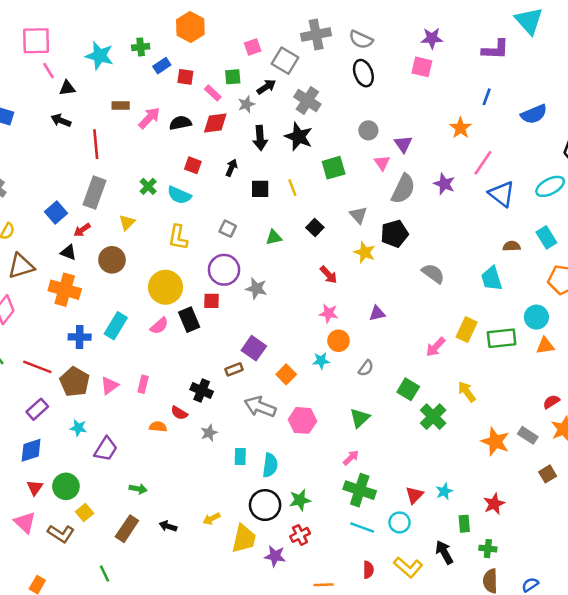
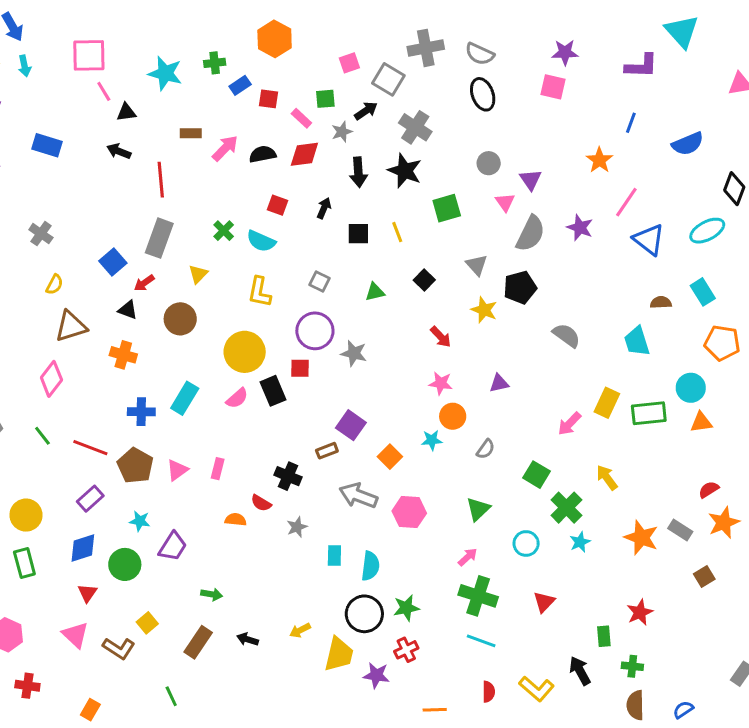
orange cross: (65, 290) -> (123, 355), size x0.7
green circle: (66, 486) -> (125, 564), moved
cyan star: (444, 491) -> (580, 542), moved
cyan circle: (399, 522) -> (526, 543), moved

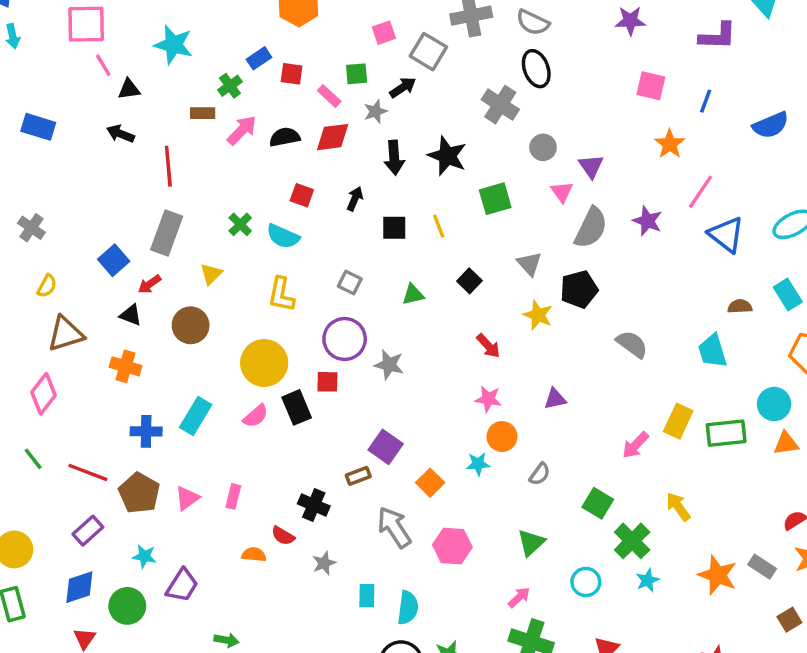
green cross: (215, 63) -> (230, 86), moved, turned -30
pink square: (553, 87) -> (651, 86), moved
gray cross: (415, 127) -> (500, 105), moved
gray arrow: (358, 496) -> (394, 527), turned 36

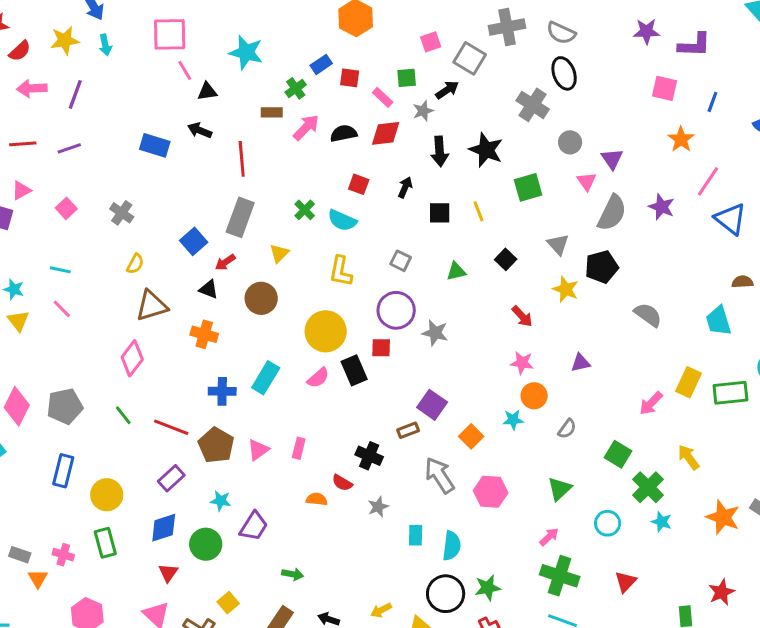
purple L-shape: (718, 36) -> (694, 45), moved
blue rectangle: (38, 127) -> (155, 145), moved
cyan star: (647, 580) -> (662, 522), turned -30

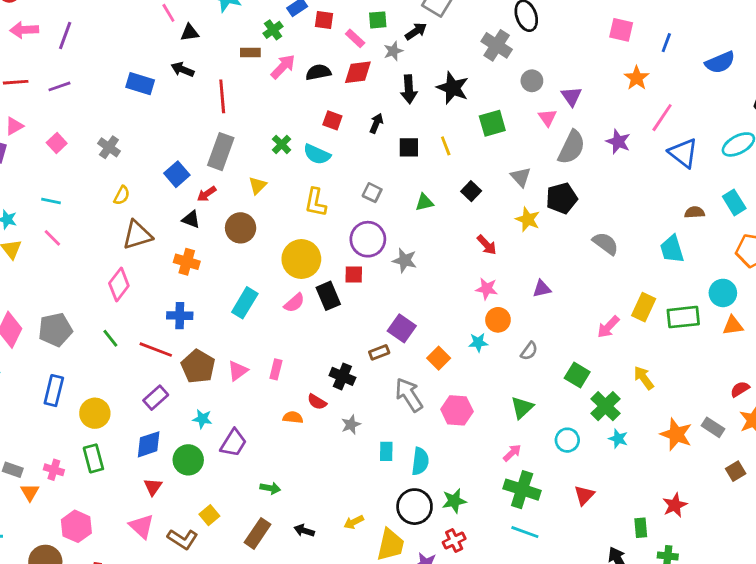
blue cross: (222, 391) -> (180, 316), moved

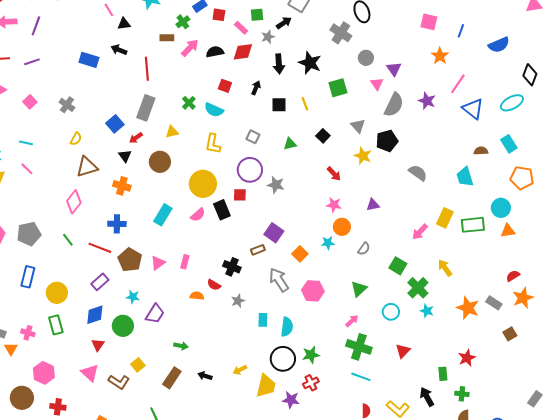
yellow triangle: (258, 185) -> (172, 132), turned 32
black triangle: (191, 219) -> (125, 156), turned 32

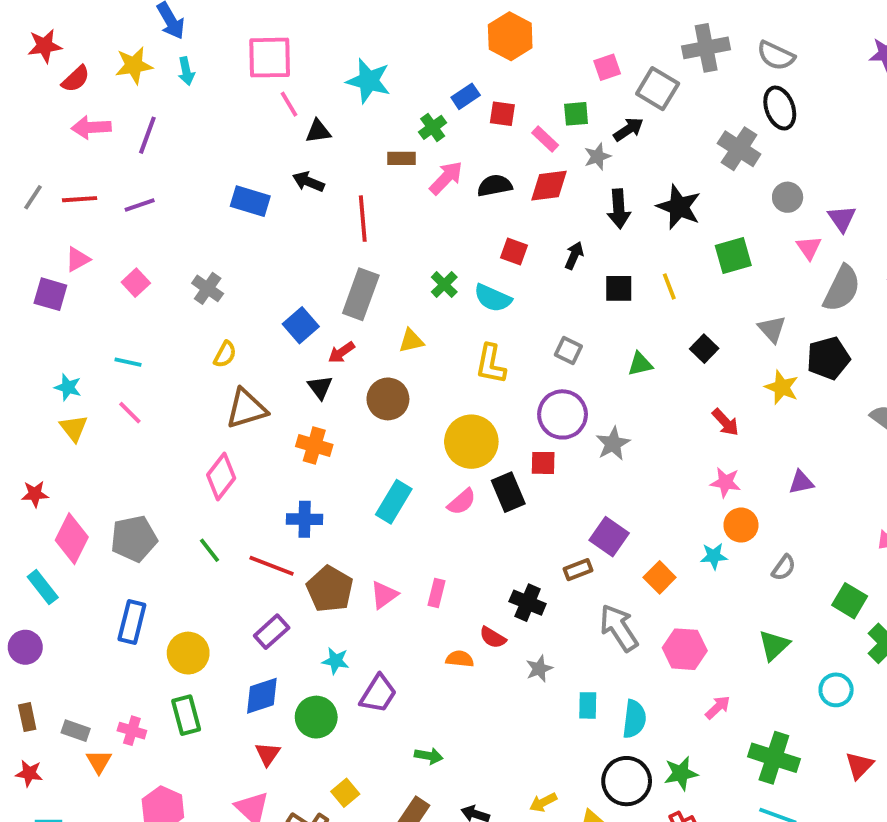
gray star: (276, 185) -> (613, 444), turned 30
pink arrow: (352, 321) -> (718, 707), moved

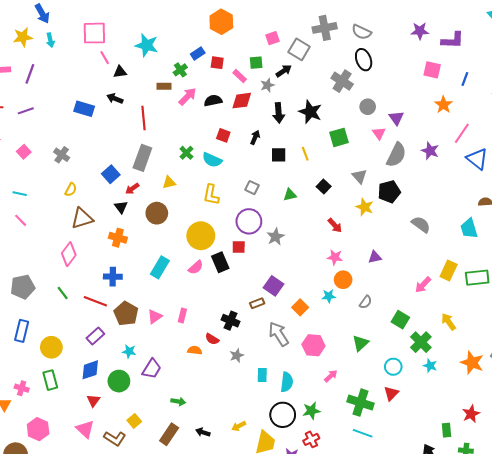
red triangle: (859, 766) -> (391, 393), moved

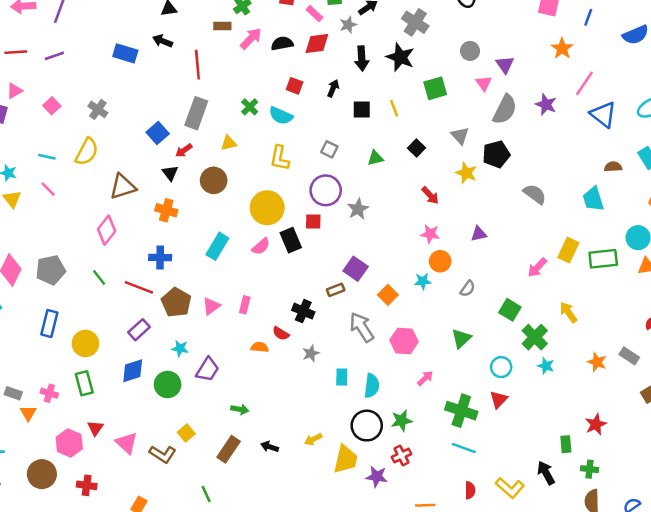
gray cross: (342, 81) -> (415, 22), moved
yellow semicircle: (71, 190) -> (87, 152), moved, size x1.6
orange star: (472, 363) -> (597, 362), size x0.7
red triangle: (93, 400) -> (95, 428), moved

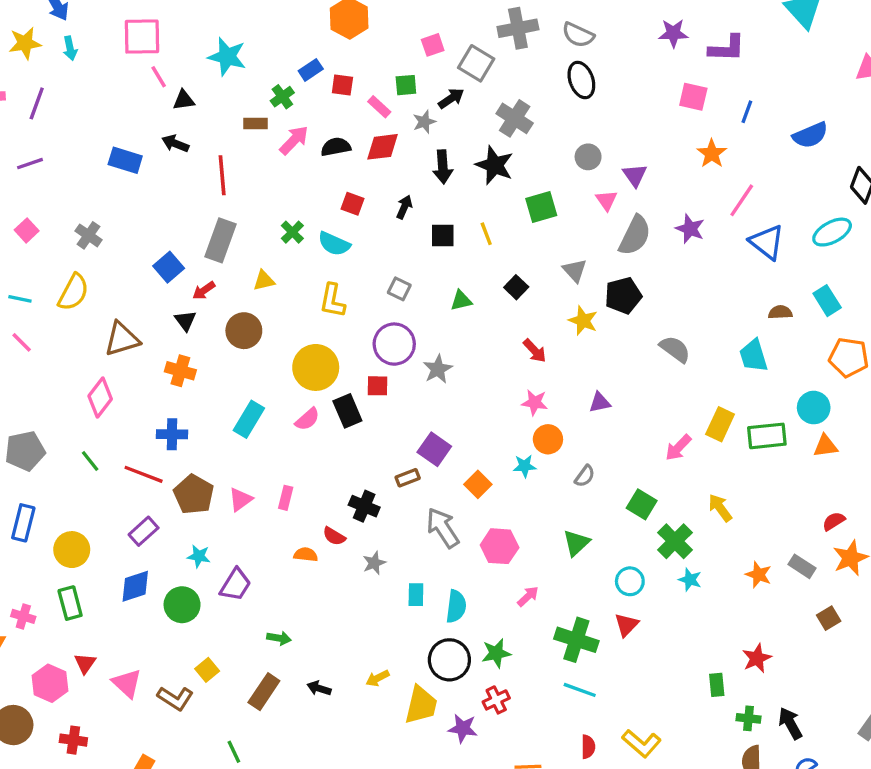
black arrow: (546, 473) -> (790, 723), moved

